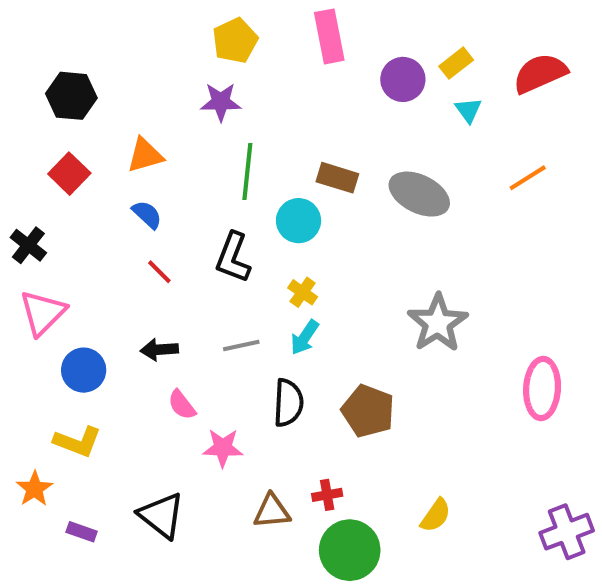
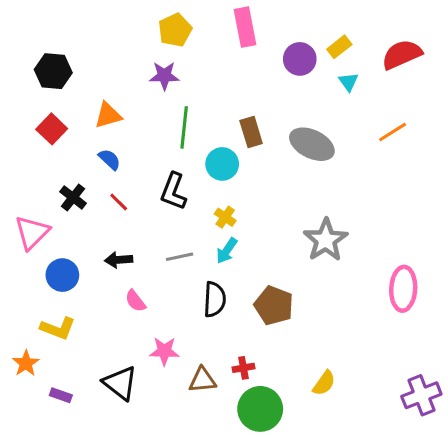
brown rectangle: (337, 178) -> (251, 132), turned 56
black cross: (28, 245) -> (73, 197), moved
pink star: (223, 448) -> (164, 351), moved

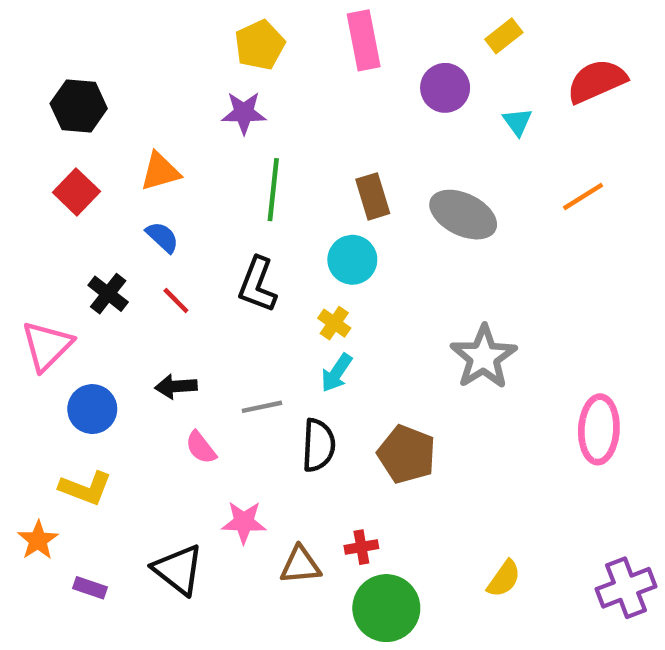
yellow rectangle: (339, 47) -> (504, 36), moved
cyan circle: (222, 164) -> (352, 260), moved
gray line: (180, 257) -> (262, 407), moved
yellow semicircle: (324, 383) -> (504, 579), moved

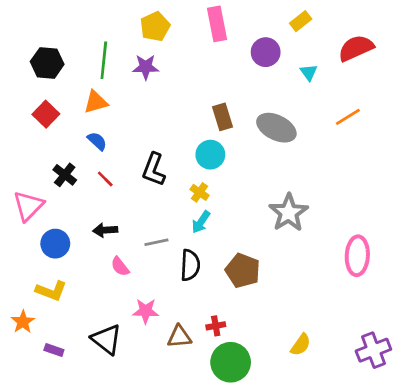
green line: (273, 190) -> (104, 60), moved

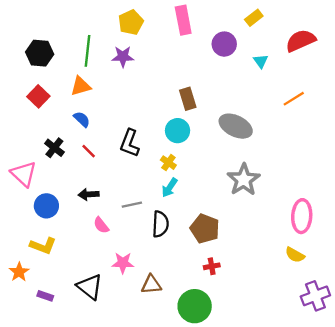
gray ellipse: (276, 128) -> (236, 126), moved
pink triangle: (28, 206) -> (24, 174), turned -32
red cross: (216, 326) -> (212, 266), moved
yellow semicircle: (301, 345) -> (295, 255), moved, turned 84

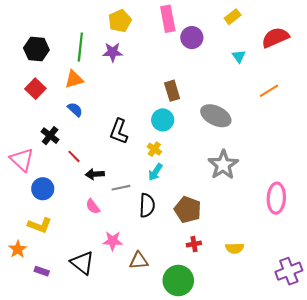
purple circle: (224, 44) -> (192, 38), moved
red line: (89, 151) -> (74, 156), moved
black arrow: (89, 194) -> (95, 174), moved
yellow semicircle: (295, 255) -> (235, 248), moved, turned -30

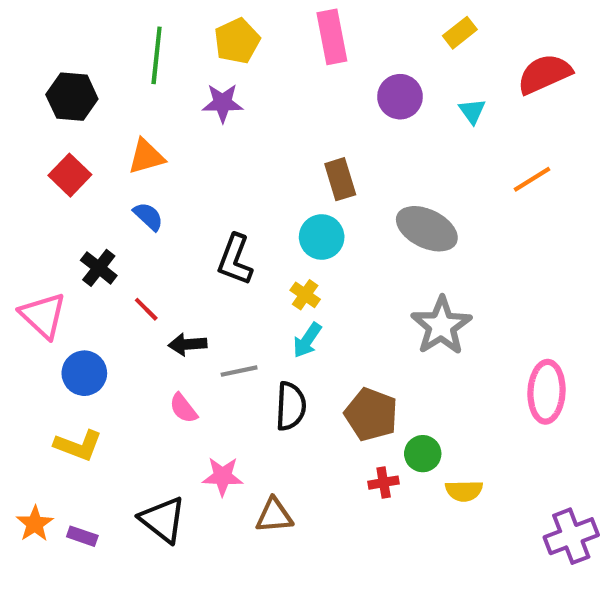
purple circle: (192, 38) -> (400, 97), moved
green line: (80, 47) -> (157, 55), moved
orange star: (18, 249) -> (35, 524), moved
green circle: (178, 281) -> (423, 454), moved, size x0.6

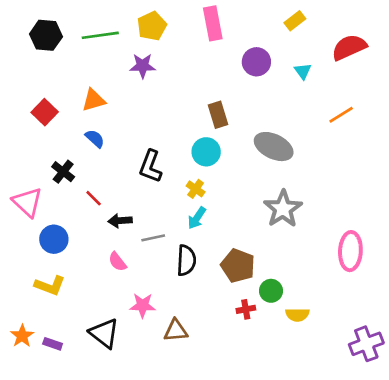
green line: (157, 55) -> (100, 35), turned 76
black hexagon: (72, 97) -> (46, 35), moved

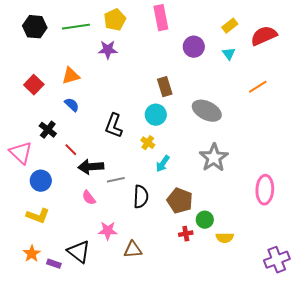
yellow rectangle: (295, 21) -> (230, 26), moved
cyan arrow: (197, 218) -> (163, 164), moved
black arrow: (120, 221) -> (91, 167), size x1.4
orange star: (22, 336) -> (32, 254), moved
purple rectangle: (53, 344) -> (54, 264), moved

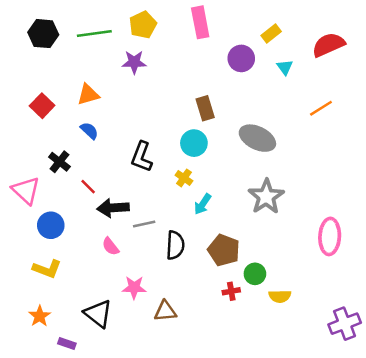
yellow rectangle: (230, 26) -> (271, 34), moved
purple rectangle: (54, 264) -> (67, 344), moved

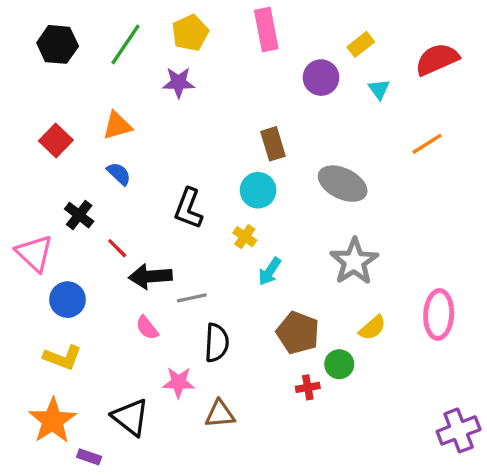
green line: (94, 34) -> (125, 44), turned -48
black semicircle: (175, 245) -> (217, 343), moved
yellow semicircle: (280, 296) -> (372, 328), moved, turned -40
orange star: (40, 316) -> (53, 421), size x1.6

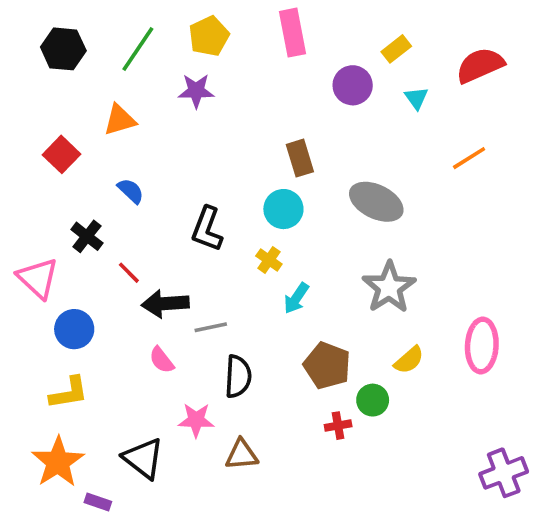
orange triangle: (117, 126) -> (120, 120), moved
yellow L-shape: (63, 358) -> (69, 393), turned -30

